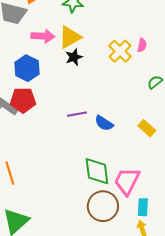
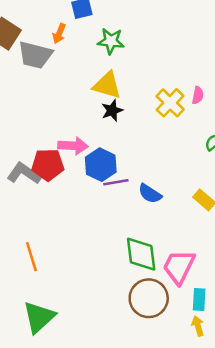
pink arrow: (43, 36) -> (73, 146), moved
yellow triangle: (70, 37) -> (107, 85), turned 45
blue hexagon: (27, 68) -> (101, 165), moved

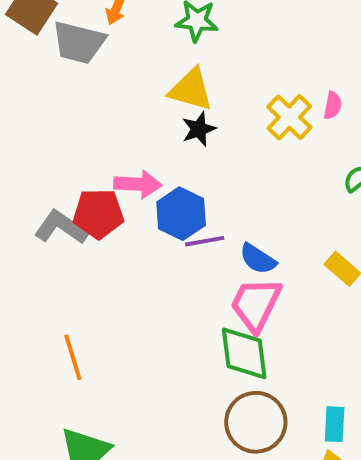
pink trapezoid: (179, 267) -> (256, 304), moved

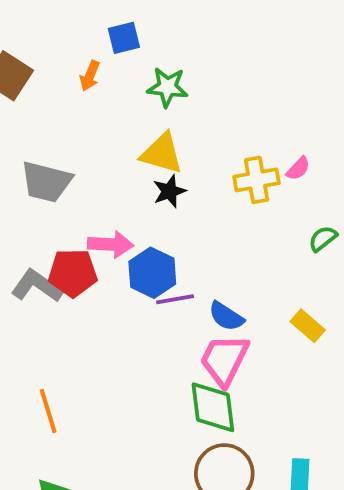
gray trapezoid: (79, 42) -> (46, 182), moved
pink semicircle: (333, 105) -> (298, 169), turned 32
yellow cross: (289, 117) -> (256, 180), turned 36

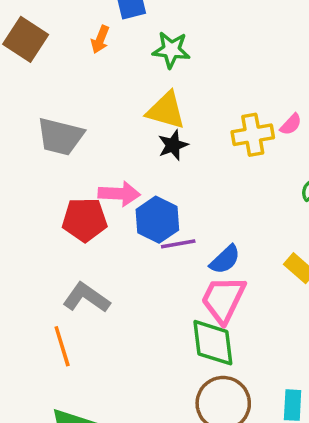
gray L-shape: (37, 286) -> (86, 298), moved
blue semicircle: (226, 316) -> (225, 260), turned -76

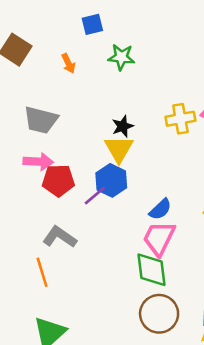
orange arrow: (100, 39) -> (68, 63), moved, turned -48
yellow triangle: (166, 110) -> (119, 149), moved, turned 44
pink arrow: (119, 194) -> (38, 162), moved
purple line: (178, 244) -> (95, 196), moved, turned -30

